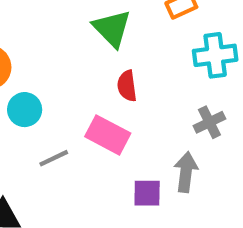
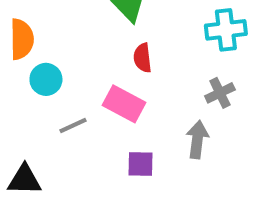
purple square: (147, 193) -> (140, 164), moved

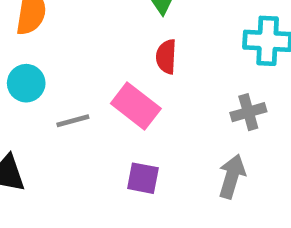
cyan circle: (46, 79) -> (26, 83), moved
gray arrow: (197, 140) -> (232, 176), moved

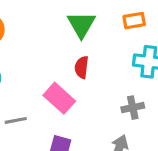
gray line: (73, 121) -> (16, 120), moved

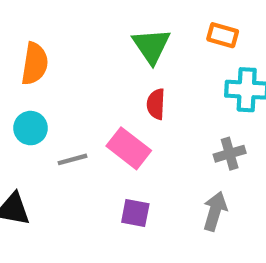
orange rectangle: (134, 21) -> (223, 35), turned 30
gray line: (16, 120) -> (73, 159), moved

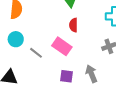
gray line: (73, 159) -> (36, 53), turned 56
gray arrow: (215, 211) -> (91, 74), moved, turned -36

